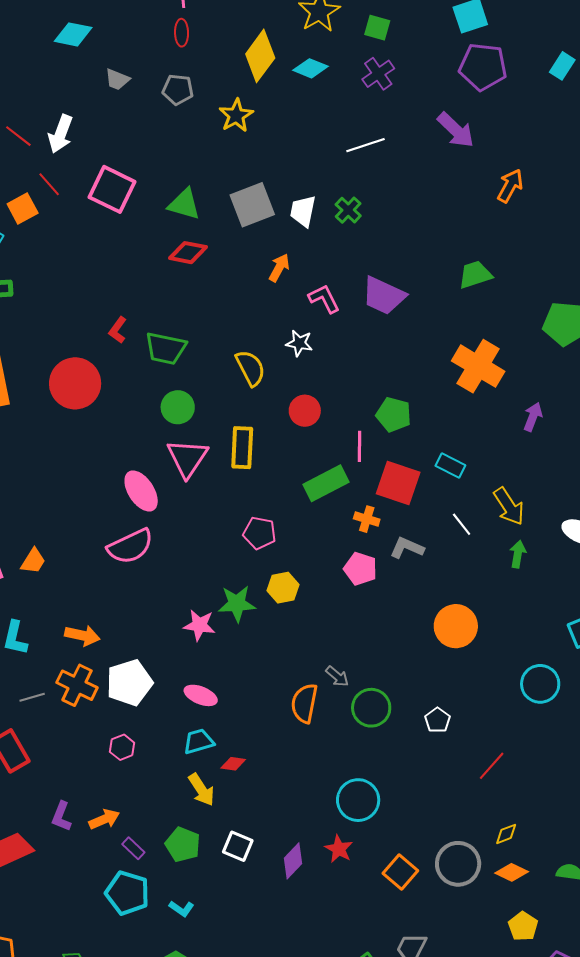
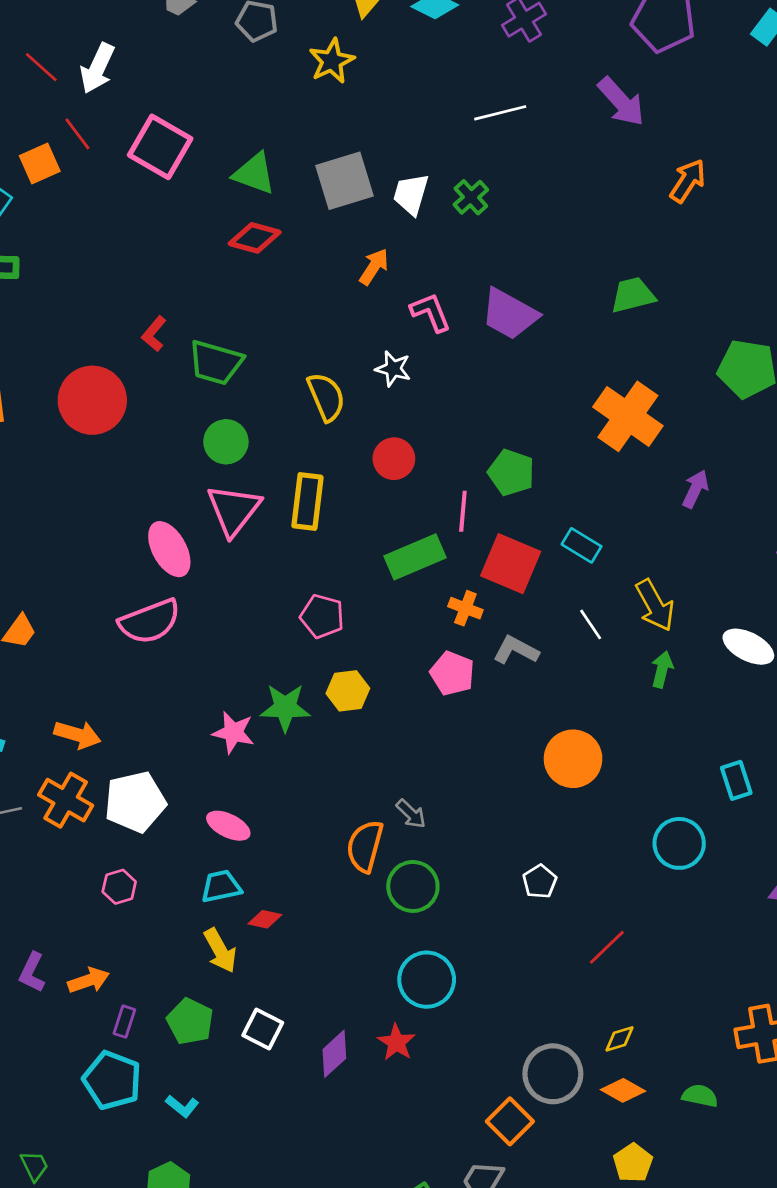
green circle: (371, 708) -> (413, 886), moved
purple rectangle: (133, 848) -> (124, 1022), turned 60
orange square: (400, 872) -> (510, 1121), moved

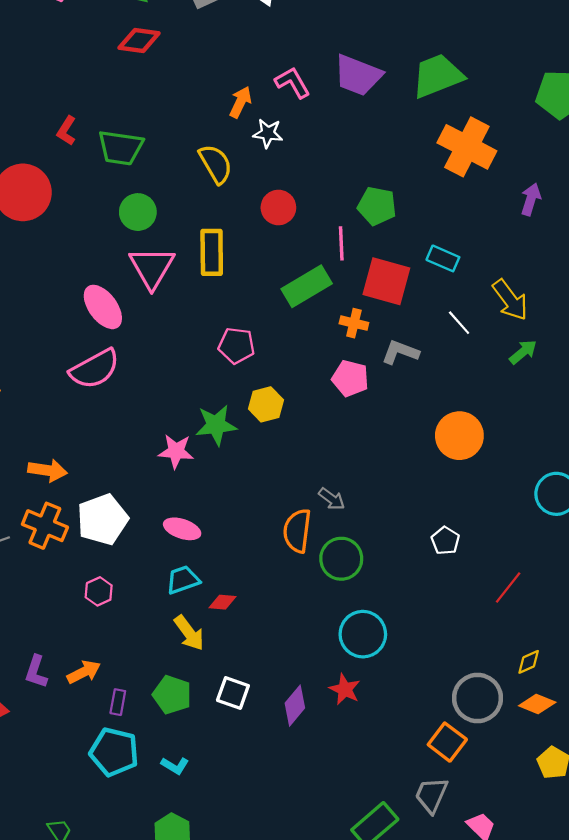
orange arrow: (374, 267) -> (240, 102), moved
green trapezoid: (633, 295) -> (438, 76), moved, size x1.4
green arrow: (662, 669) -> (523, 352), turned 44

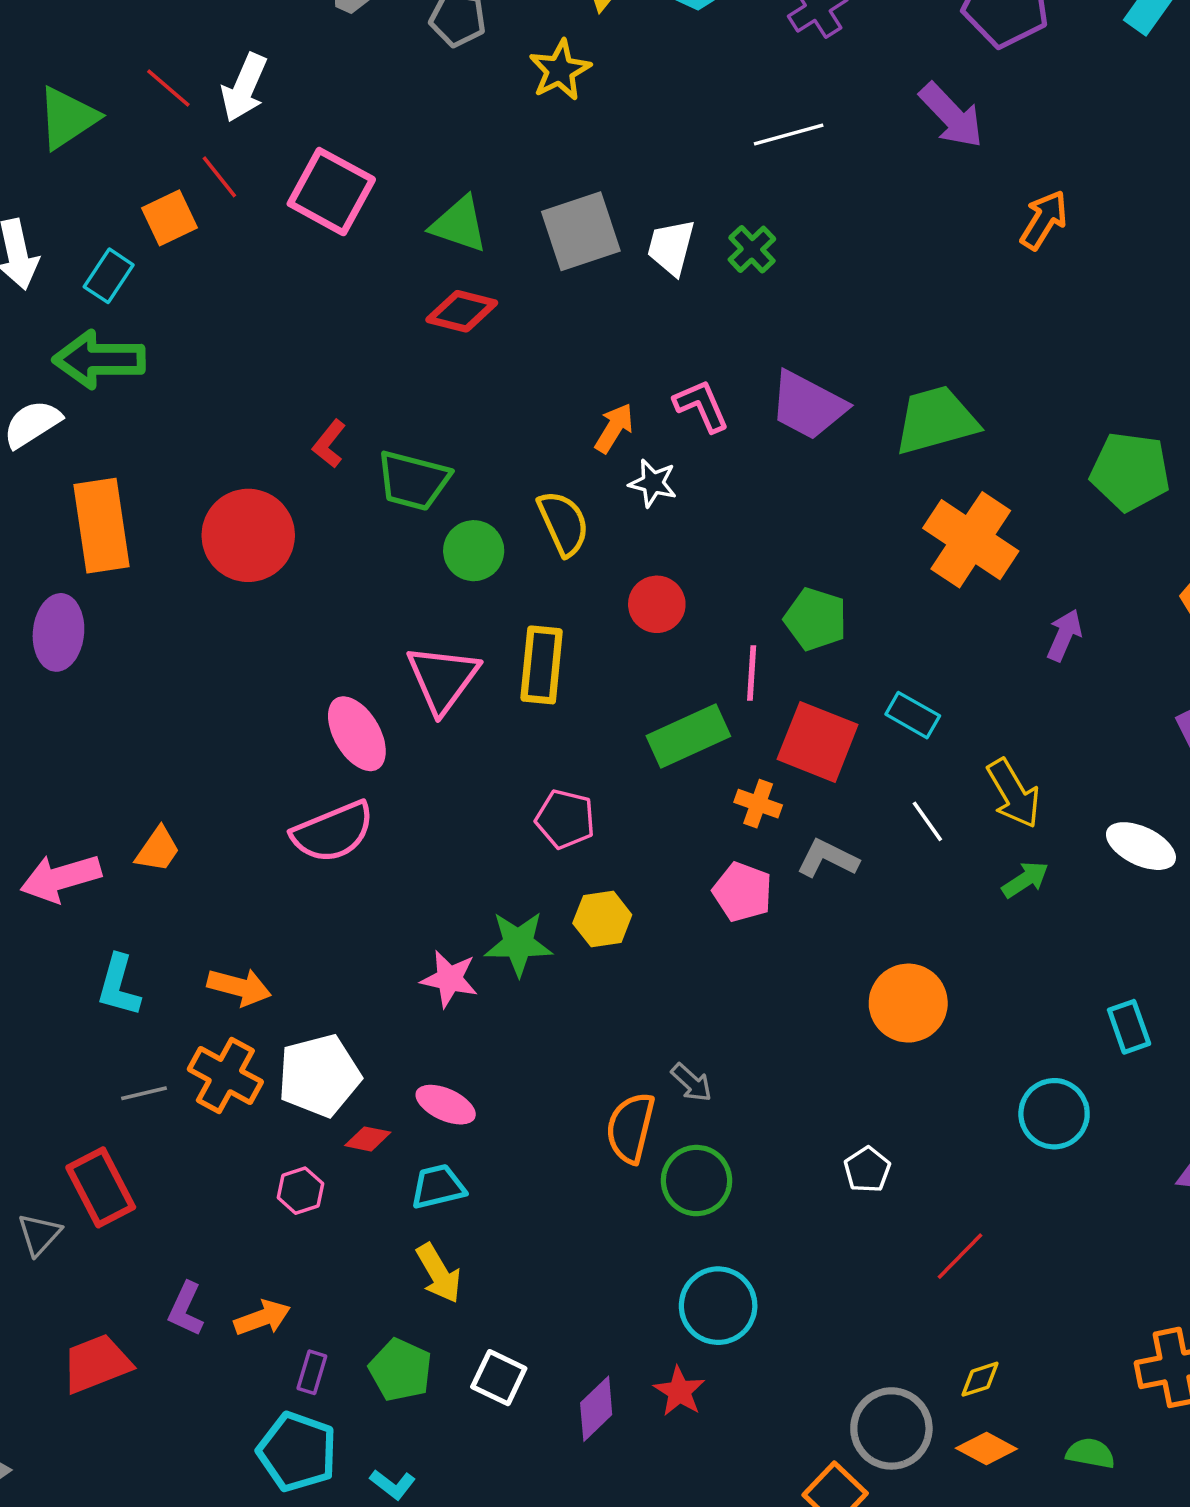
green circle: (138, 212) -> (474, 551), moved
red diamond: (223, 602) -> (368, 1139), moved

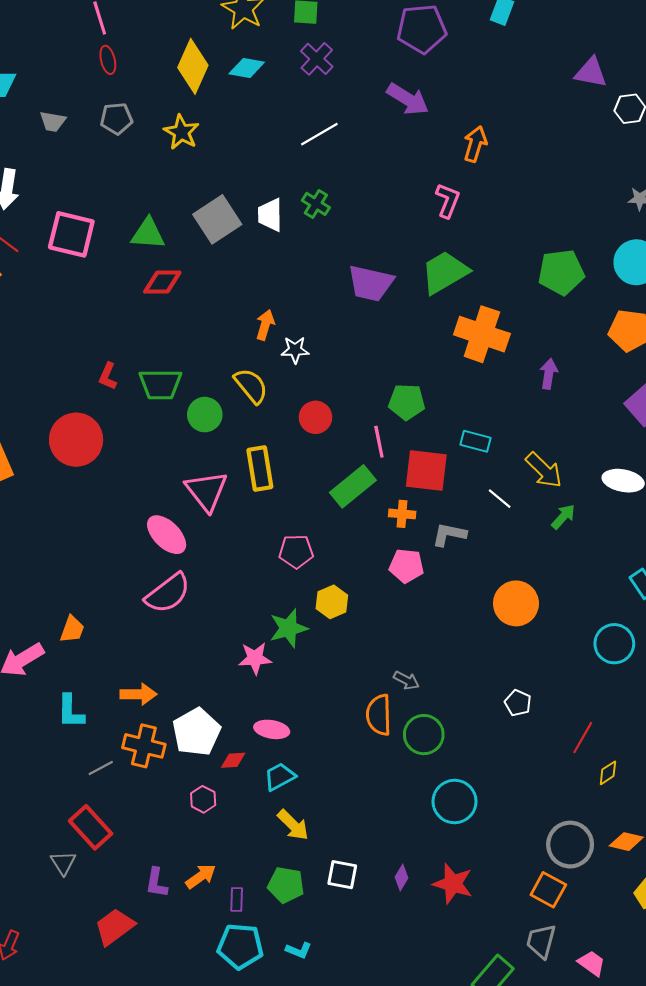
pink L-shape: (701, 406) -> (448, 200), moved, turned 60
yellow diamond: (980, 1379) -> (608, 773), moved
red star: (679, 1391) -> (453, 884), moved, size x1.4
purple diamond: (596, 1409) -> (402, 878), size x0.7

